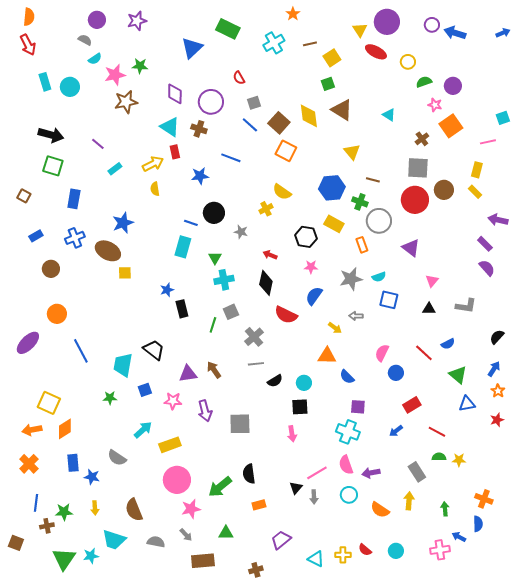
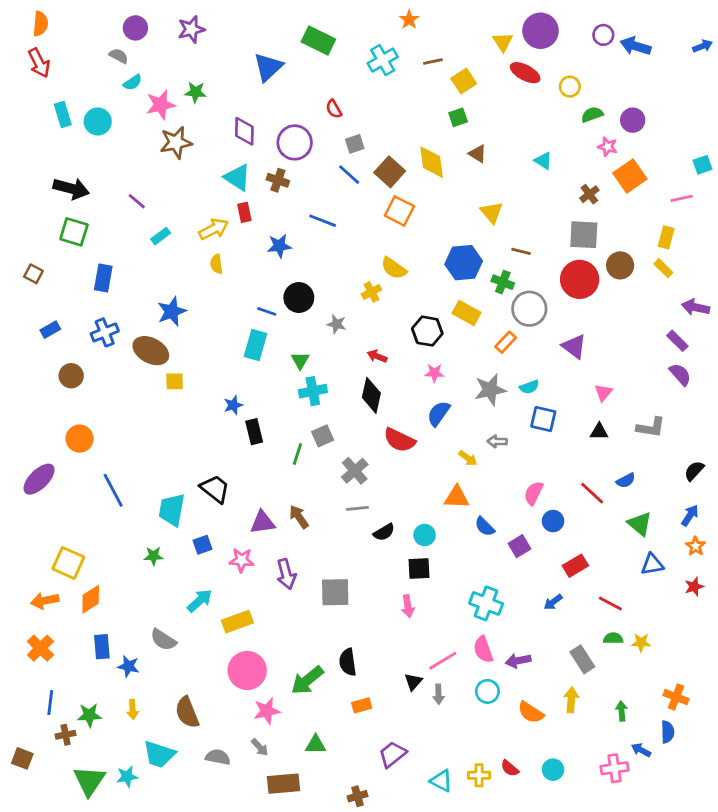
brown triangle: (342, 110) -> (478, 154), size x0.6
orange rectangle: (362, 245) -> (506, 342), turned 63
purple square: (358, 407) -> (520, 546), moved, turned -35

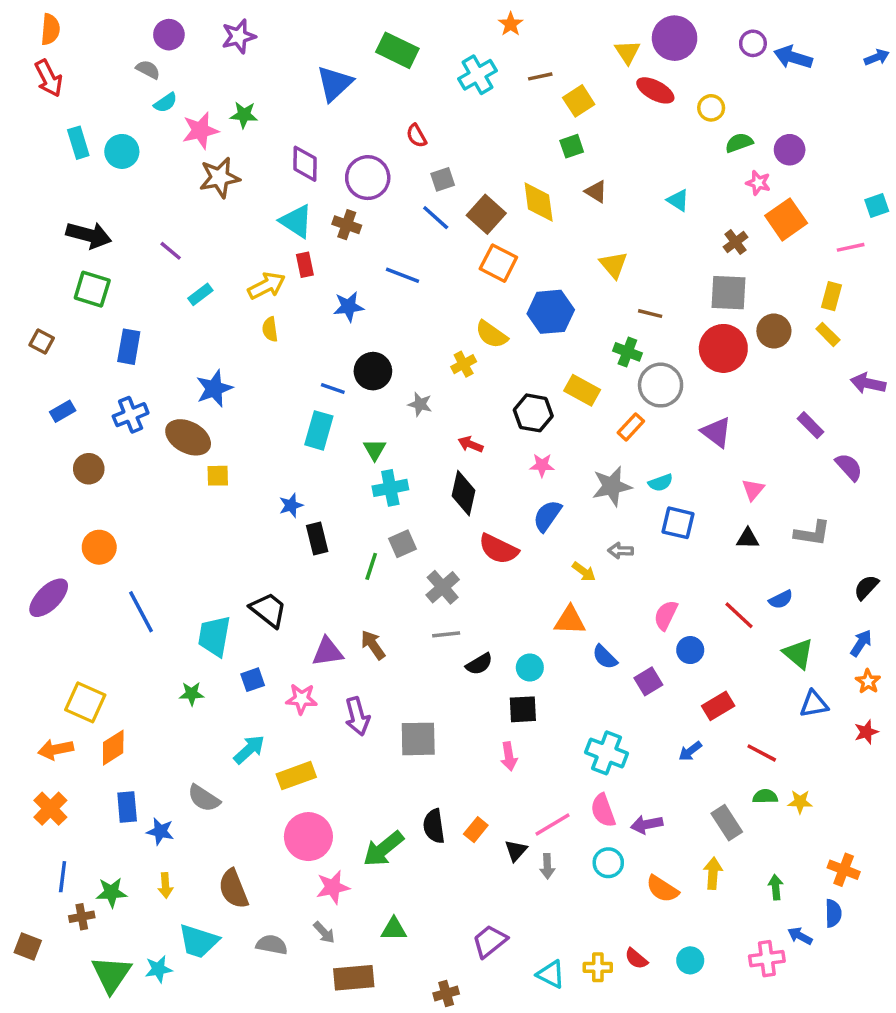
blue hexagon: (464, 263) -> (551, 312), moved
purple rectangle: (677, 341) -> (811, 425), moved
orange rectangle: (362, 705) -> (476, 830), moved, turned -36

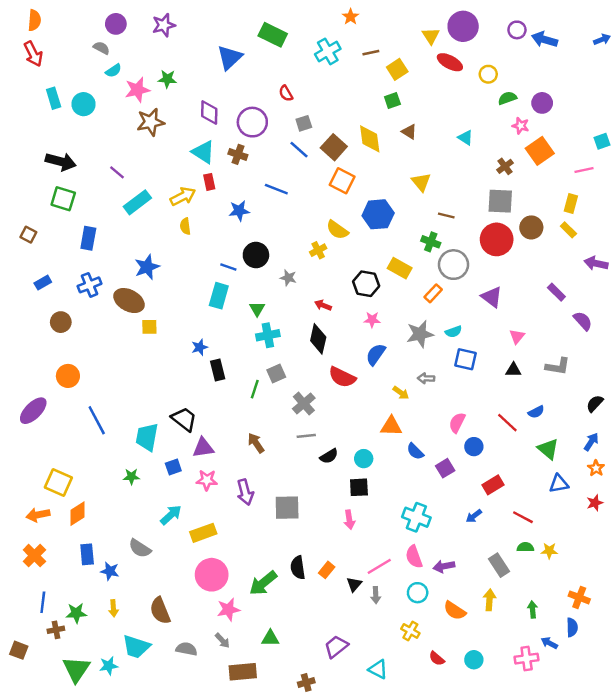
cyan rectangle: (200, 294) -> (137, 202), size x1.6
purple triangle: (328, 652) -> (203, 448), moved
yellow cross: (598, 967) -> (410, 631), moved, turned 30

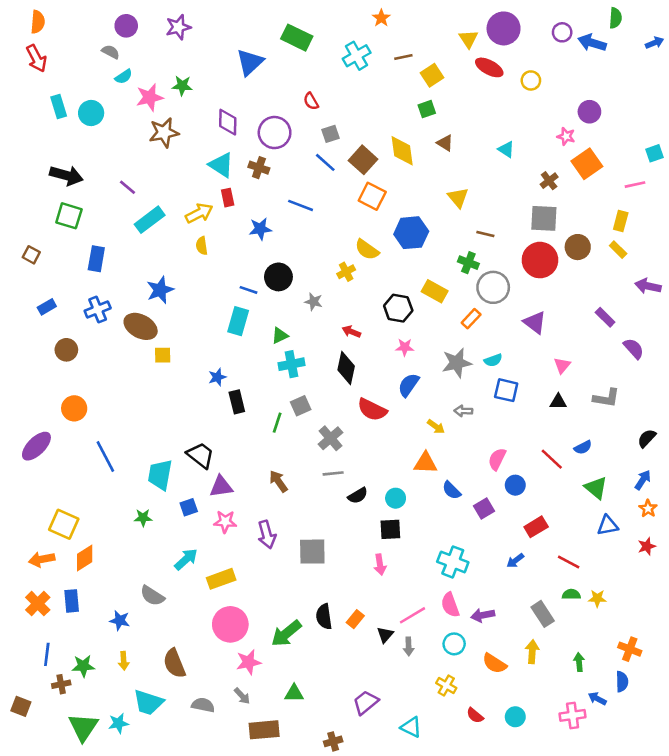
green semicircle: (507, 98) -> (615, 18), moved, turned 114
green triangle: (257, 309) -> (280, 336), turned 35
blue rectangle: (87, 554) -> (72, 601), moved

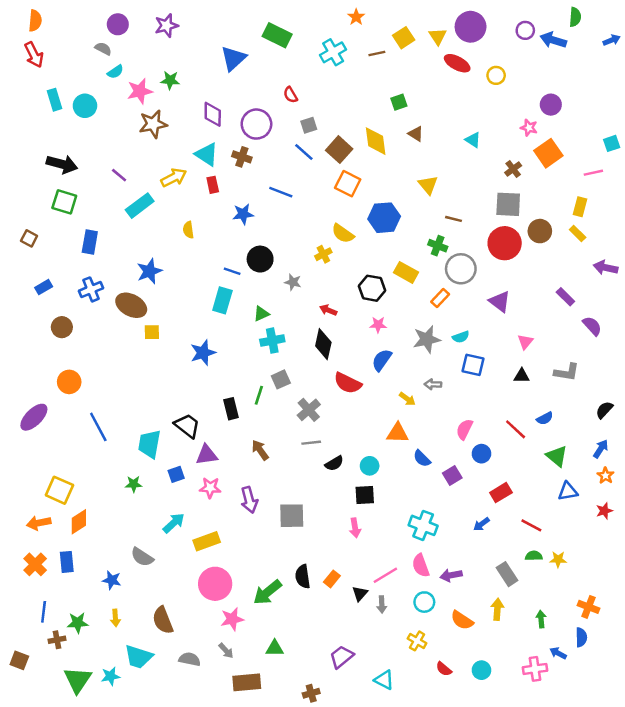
yellow square: (432, 75) -> (404, 38), moved
yellow arrow: (199, 213) -> (174, 178), moved
blue star: (217, 377) -> (203, 353), size x1.5
black rectangle: (237, 402) -> (231, 409), moved

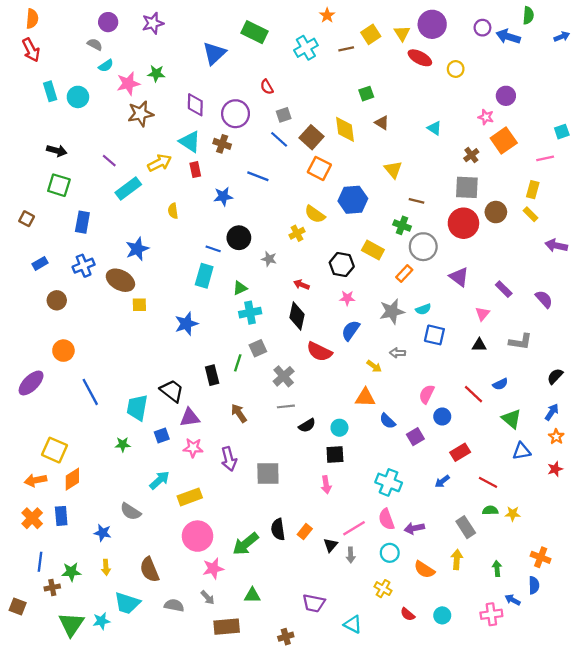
black arrow: (62, 164) -> (57, 151), size x0.7
purple rectangle: (565, 297) -> (504, 289), moved
purple trapezoid: (342, 657) -> (314, 603), turned -130

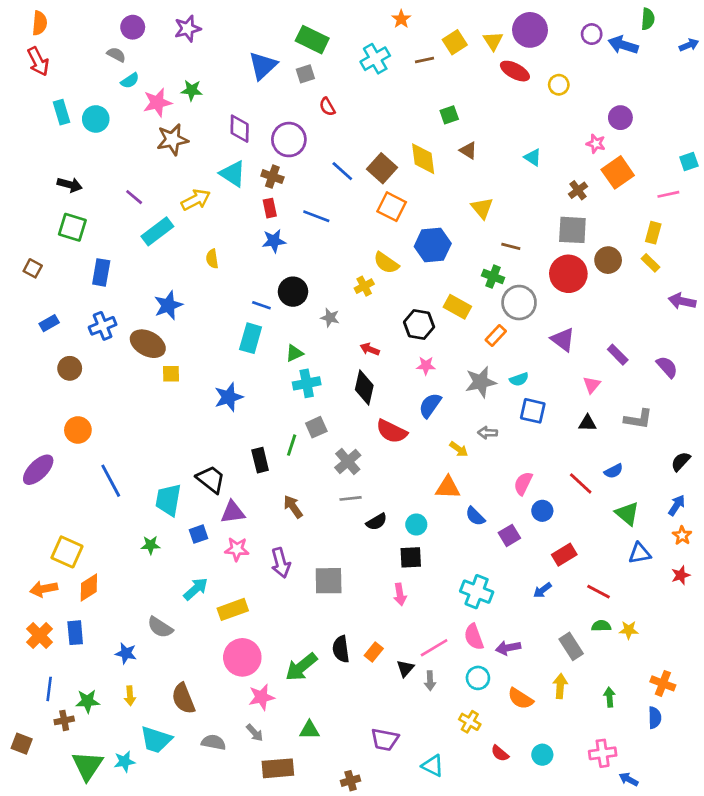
gray square: (284, 115) -> (305, 74), moved
red rectangle: (195, 170) -> (270, 208), moved
blue arrow: (513, 600) -> (629, 779), moved

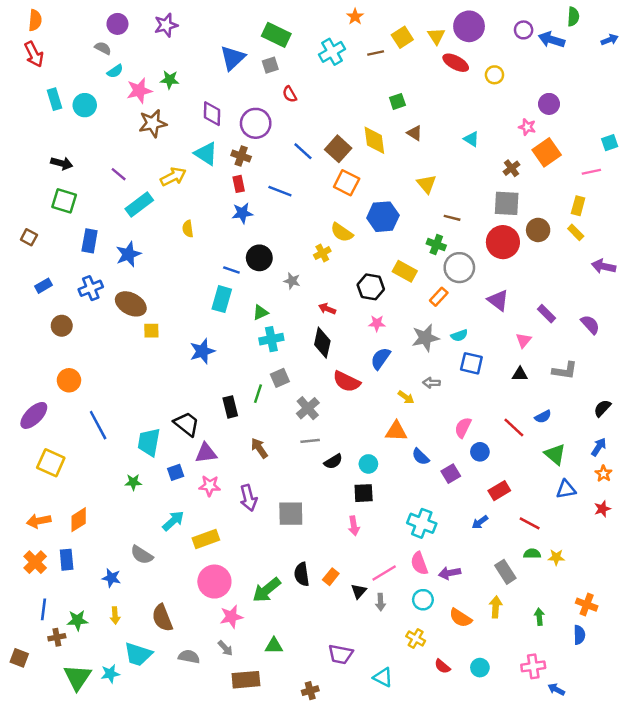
blue star: (168, 305) -> (128, 254), moved
yellow square: (67, 552) -> (51, 463), moved

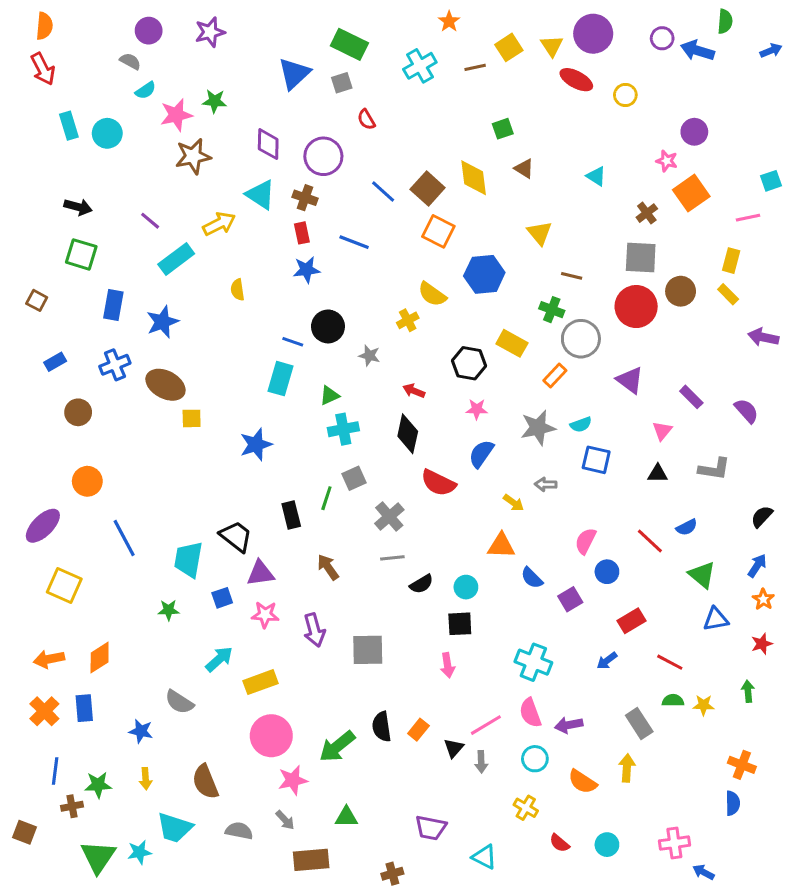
green arrow: (539, 617) -> (748, 691), moved

